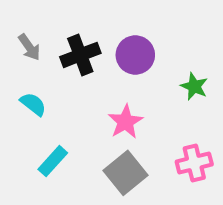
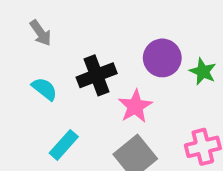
black cross: (80, 55) -> (97, 75), moved
purple circle: (135, 55) -> (162, 58), moved

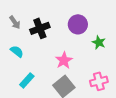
purple circle: (162, 58) -> (78, 24), moved
black cross: (97, 75) -> (40, 28), moved

